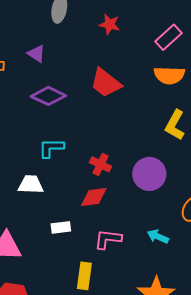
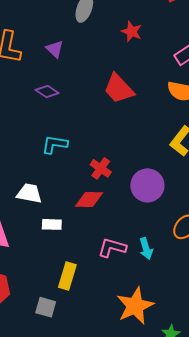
purple diamond: (48, 96) -> (47, 92), moved, size x0.7
white trapezoid: (31, 184) -> (29, 193), moved
cyan arrow: (158, 237) -> (146, 249), turned -140
pink L-shape: (108, 239) -> (112, 248), moved

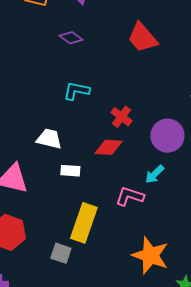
cyan arrow: (146, 249) -> (155, 174), moved, turned 60
yellow rectangle: (67, 276) -> (84, 223), size x1.4
orange star: (135, 306) -> (150, 255), turned -30

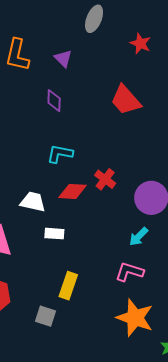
purple diamond: (71, 38) -> (54, 101), turned 55
red diamond: (109, 147) -> (72, 191), moved
pink L-shape: (130, 196) -> (129, 272), moved
yellow rectangle: (84, 223) -> (68, 286), size x0.7

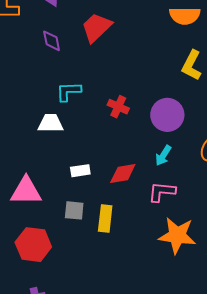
red trapezoid: (126, 100) -> (96, 27), moved, turned 100
red diamond: (72, 191) -> (123, 174), moved
white trapezoid: (33, 202) -> (51, 123), moved
gray square: (46, 316) -> (74, 210), moved

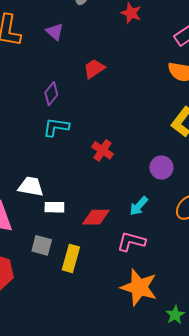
red trapezoid: (96, 27) -> (94, 69), size x0.7
purple diamond: (52, 41) -> (51, 94), moved, turned 40
purple circle: (167, 115) -> (161, 168), moved, size x0.7
white trapezoid: (51, 123) -> (31, 186), moved

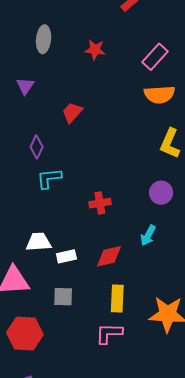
purple triangle: (55, 32) -> (25, 86), turned 36
red cross: (103, 150) -> (100, 203), moved, turned -30
pink L-shape: (131, 242) -> (109, 333), moved
yellow rectangle: (71, 258) -> (117, 299), moved

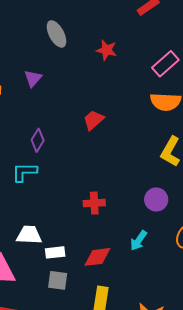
gray ellipse: (44, 39) -> (56, 34), turned -40
red trapezoid: (72, 112) -> (94, 120), moved
cyan L-shape: (49, 178) -> (24, 172), moved
gray square: (63, 297) -> (58, 280), moved

